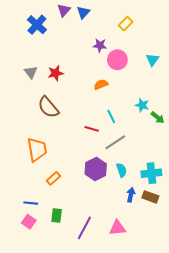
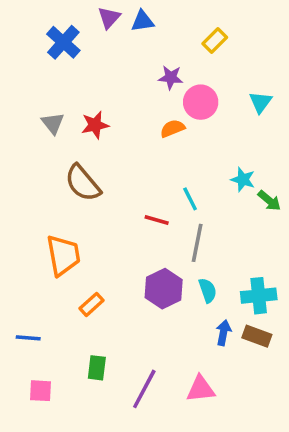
blue triangle: (83, 12) -> (143, 21), turned 40
orange semicircle: (101, 84) -> (172, 128), moved
gray line: (115, 142) -> (197, 243), turned -45
blue line: (31, 203) -> (28, 338), moved
pink square: (29, 222) -> (40, 391), moved, turned -32

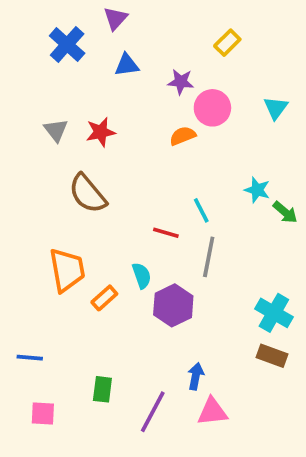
blue triangle: (143, 21) -> (127, 65), moved
cyan semicircle: (208, 290) -> (142, 276), moved
cyan cross: (259, 296) -> (274, 313), turned 36
orange rectangle: (92, 304) -> (104, 298), moved
blue arrow: (224, 333) -> (196, 376), moved

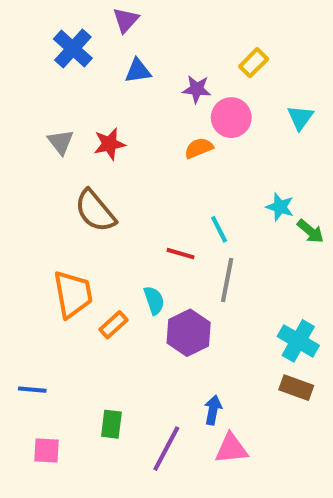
yellow rectangle: (227, 43) -> (254, 63), moved

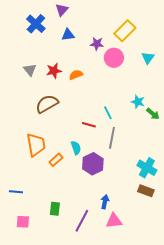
yellow rectangle: (254, 63) -> (125, 31), size x1.5
orange semicircle: (199, 148) -> (76, 75), moved
brown semicircle: (95, 211) -> (47, 104), turned 100

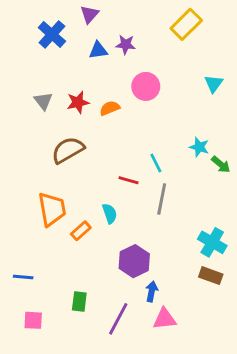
yellow rectangle: (125, 31) -> (186, 24), moved
purple star: (97, 44) -> (126, 45), moved
pink circle: (114, 58) -> (146, 86), moved
purple hexagon: (93, 164) -> (134, 261), moved

